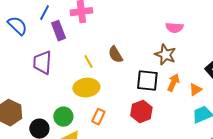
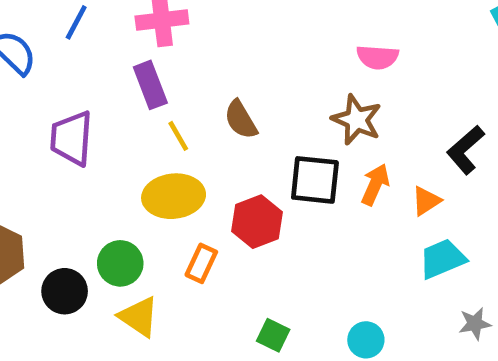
purple rectangle: (58, 31) -> (150, 85), moved
red hexagon: (141, 112) -> (257, 222), moved

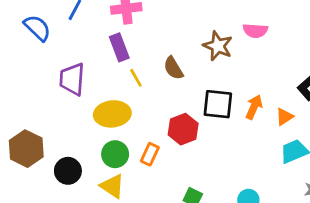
brown star: (357, 120) -> (218, 46), moved
yellow ellipse: (174, 196) -> (112, 114), moved
green circle: (120, 263) -> (115, 154), moved

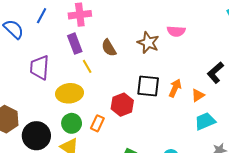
brown semicircle: (173, 68) -> (109, 48), moved
black circle: (68, 171) -> (36, 136), size x1.4

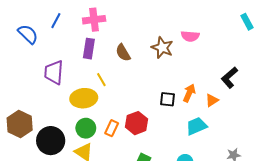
purple rectangle: (75, 44) -> (89, 49), turned 30
yellow line: (87, 66) -> (101, 80), moved
black square: (148, 86) -> (167, 99), moved, size x0.7
red hexagon: (122, 105) -> (136, 123), moved
cyan trapezoid: (205, 121) -> (196, 126), moved

